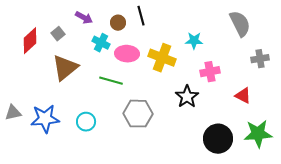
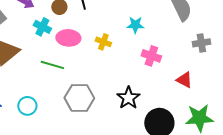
yellow cross: (162, 58) -> (103, 42), size x0.6
pink cross: (210, 72) -> (151, 56), turned 30
black star: (187, 97) -> (128, 98), moved

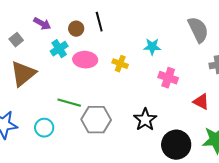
cyan cross: (42, 27) -> (59, 49), turned 30
green line: (52, 65) -> (69, 103), moved

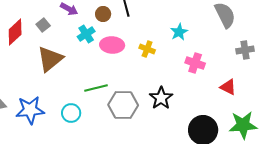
cyan star: (152, 47) -> (179, 32), turned -30
green line: (69, 103) -> (96, 88), turned -30
black star: (145, 120) -> (161, 98), moved

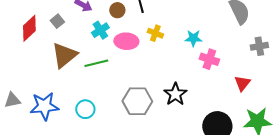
cyan star: (179, 32) -> (193, 38), moved, turned 30
yellow cross: (147, 49) -> (155, 33), moved
red triangle: (228, 87) -> (242, 83), turned 42
green line: (96, 88) -> (96, 63), moved

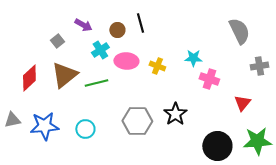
red diamond: (29, 28) -> (29, 78), moved
yellow cross: (155, 33) -> (157, 66), moved

